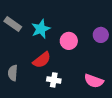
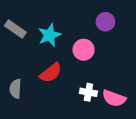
purple circle: (101, 35) -> (105, 22), moved
white cross: (54, 80) -> (88, 92), moved

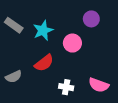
gray semicircle: (15, 89) -> (14, 77), turned -119
white cross: (88, 92) -> (66, 87), moved

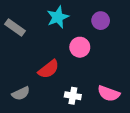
cyan star: (43, 30) -> (58, 17), moved
gray semicircle: (14, 77) -> (21, 93), moved

